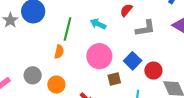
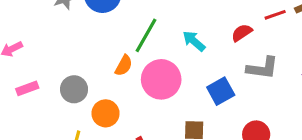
pink circle: (99, 56) -> (161, 79), moved
blue square: (133, 61) -> (221, 91), moved

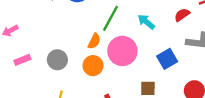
orange circle: (106, 113) -> (93, 66), moved

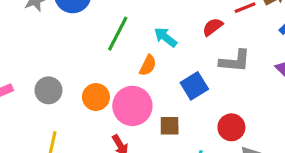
orange semicircle: (94, 41) -> (148, 65), moved
pink circle: (122, 51) -> (132, 106), moved

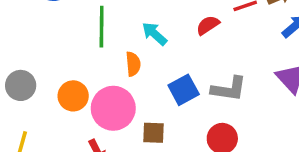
green line: (118, 34) -> (102, 27), turned -30
gray L-shape: (235, 61) -> (229, 89), moved
orange semicircle: (148, 65) -> (133, 64), turned -35

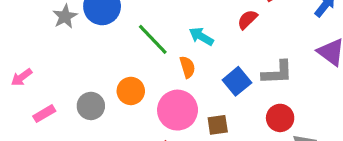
green line: (102, 27) -> (153, 39), turned -33
orange circle: (73, 96) -> (131, 91), moved

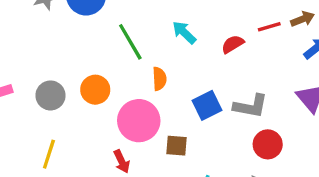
cyan arrow: (201, 36) -> (184, 32), moved
red circle: (280, 118) -> (268, 144), moved

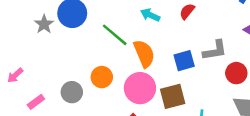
orange semicircle: (159, 79) -> (144, 54), size x1.6
blue square: (207, 105) -> (184, 61), turned 30
brown square: (177, 146) -> (173, 96), size x1.5

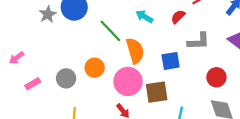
gray L-shape: (215, 50) -> (199, 41), moved

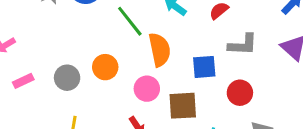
red circle: (216, 77) -> (240, 93), moved
pink circle: (128, 81) -> (147, 89), size x0.7

